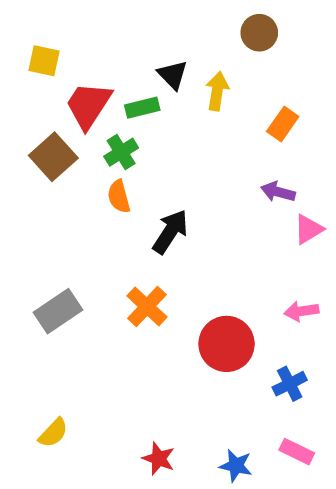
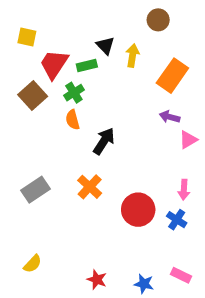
orange rectangle: (283, 124) -> (172, 76), size x1.6
pink arrow: (301, 311) -> (184, 190), turned -78
blue cross: (290, 384) -> (177, 220), moved, turned -30

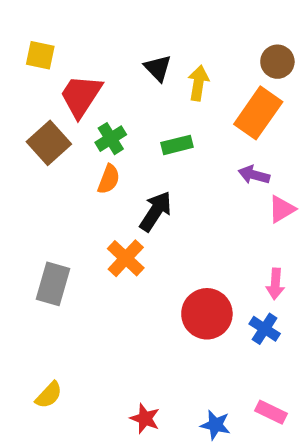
brown circle: (158, 20) -> (277, 62), moved
green rectangle: (87, 66) -> (177, 145), moved
orange semicircle: (73, 120) -> (109, 179), turned -144
orange cross: (90, 187) -> (126, 258), moved
gray rectangle: (35, 190) -> (53, 284), turned -40

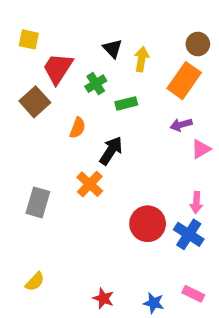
green cross: (111, 139) -> (96, 84), moved
purple arrow: (254, 175) -> (181, 125), turned -30
blue cross: (265, 329) -> (189, 234), size x1.4

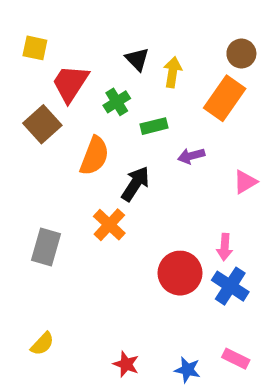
purple arrow: (181, 125) -> (191, 156), moved
orange semicircle: (78, 128) -> (94, 156), size x1.5
pink arrow: (196, 202) -> (225, 247), moved

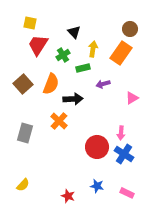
yellow square: (35, 48) -> (30, 23), moved
yellow arrow: (173, 72) -> (93, 49), moved
brown square: (42, 124) -> (23, 84), moved
black arrow: (135, 184) -> (73, 99), turned 54
blue star: (187, 370) -> (97, 186), moved

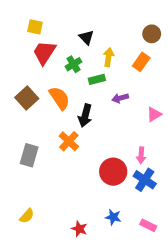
orange rectangle: (121, 53) -> (141, 62), size x0.7
orange semicircle: (51, 84) -> (59, 98), turned -55
black arrow: (73, 99) -> (85, 116), turned 108

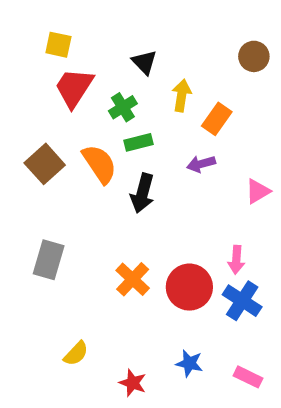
orange rectangle: (141, 62) -> (217, 119), moved
green rectangle: (97, 79) -> (139, 142), moved
orange cross: (69, 141) -> (133, 279), moved
yellow semicircle: (27, 216) -> (76, 354), moved

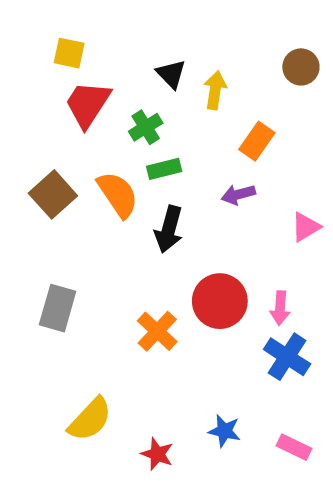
yellow arrow: (182, 95) -> (215, 90), moved
red circle: (189, 287) -> (220, 301), moved
yellow semicircle: (76, 354) -> (90, 419), size x1.5

